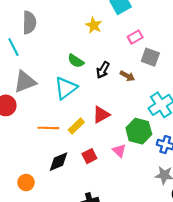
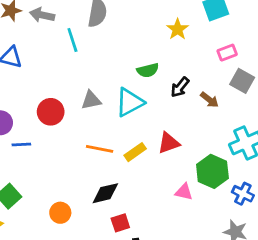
green semicircle: (76, 61) -> (148, 70), turned -56
gray triangle: (25, 82) -> (91, 100), moved, size x0.7
pink triangle: (119, 151) -> (184, 192), turned -40
red square: (89, 156) -> (120, 223), moved

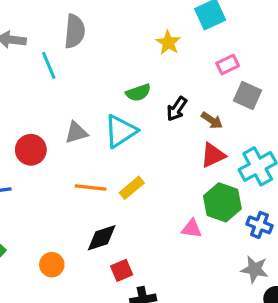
red triangle: (169, 143) -> (213, 155), moved

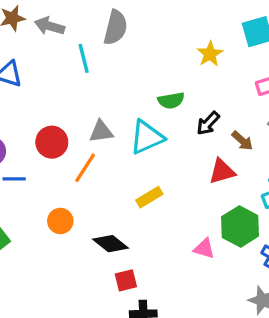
red triangle: (213, 155) -> (222, 171), moved
orange line: (91, 187) -> (85, 168), moved, turned -72
black diamond: (102, 238) -> (111, 244), turned 48
orange circle: (52, 265) -> (60, 221), moved

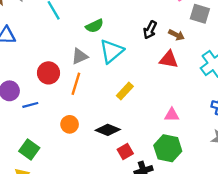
green semicircle: (171, 101) -> (95, 26), moved
red triangle: (222, 171) -> (169, 59), turned 42
green hexagon: (240, 226) -> (168, 148), moved

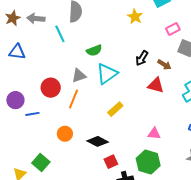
green square: (29, 149) -> (41, 162), moved

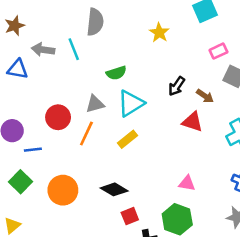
yellow star: (135, 17) -> (159, 33), moved
gray arrow: (36, 18) -> (43, 50), moved
yellow rectangle: (115, 109) -> (127, 139), moved
orange circle: (65, 134) -> (63, 190), moved, size x1.5
green square: (41, 162) -> (21, 182), moved

